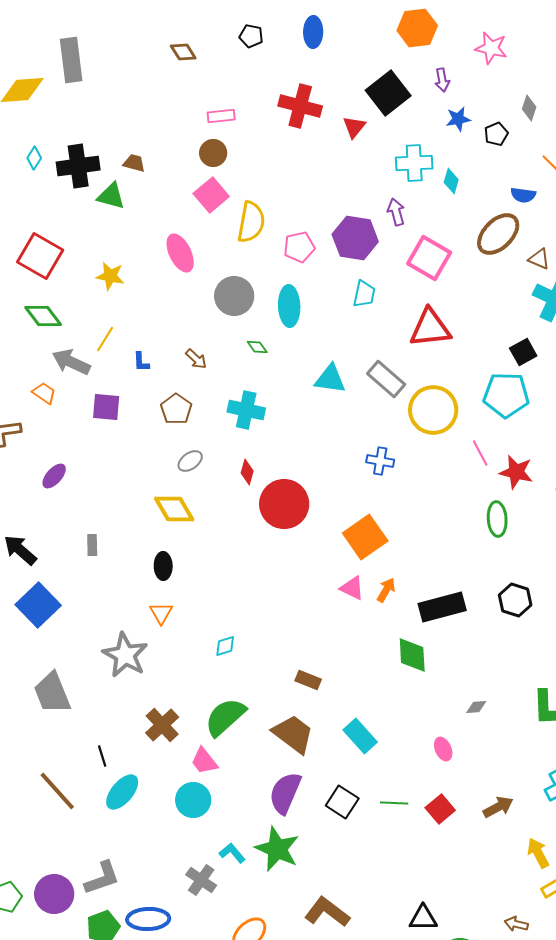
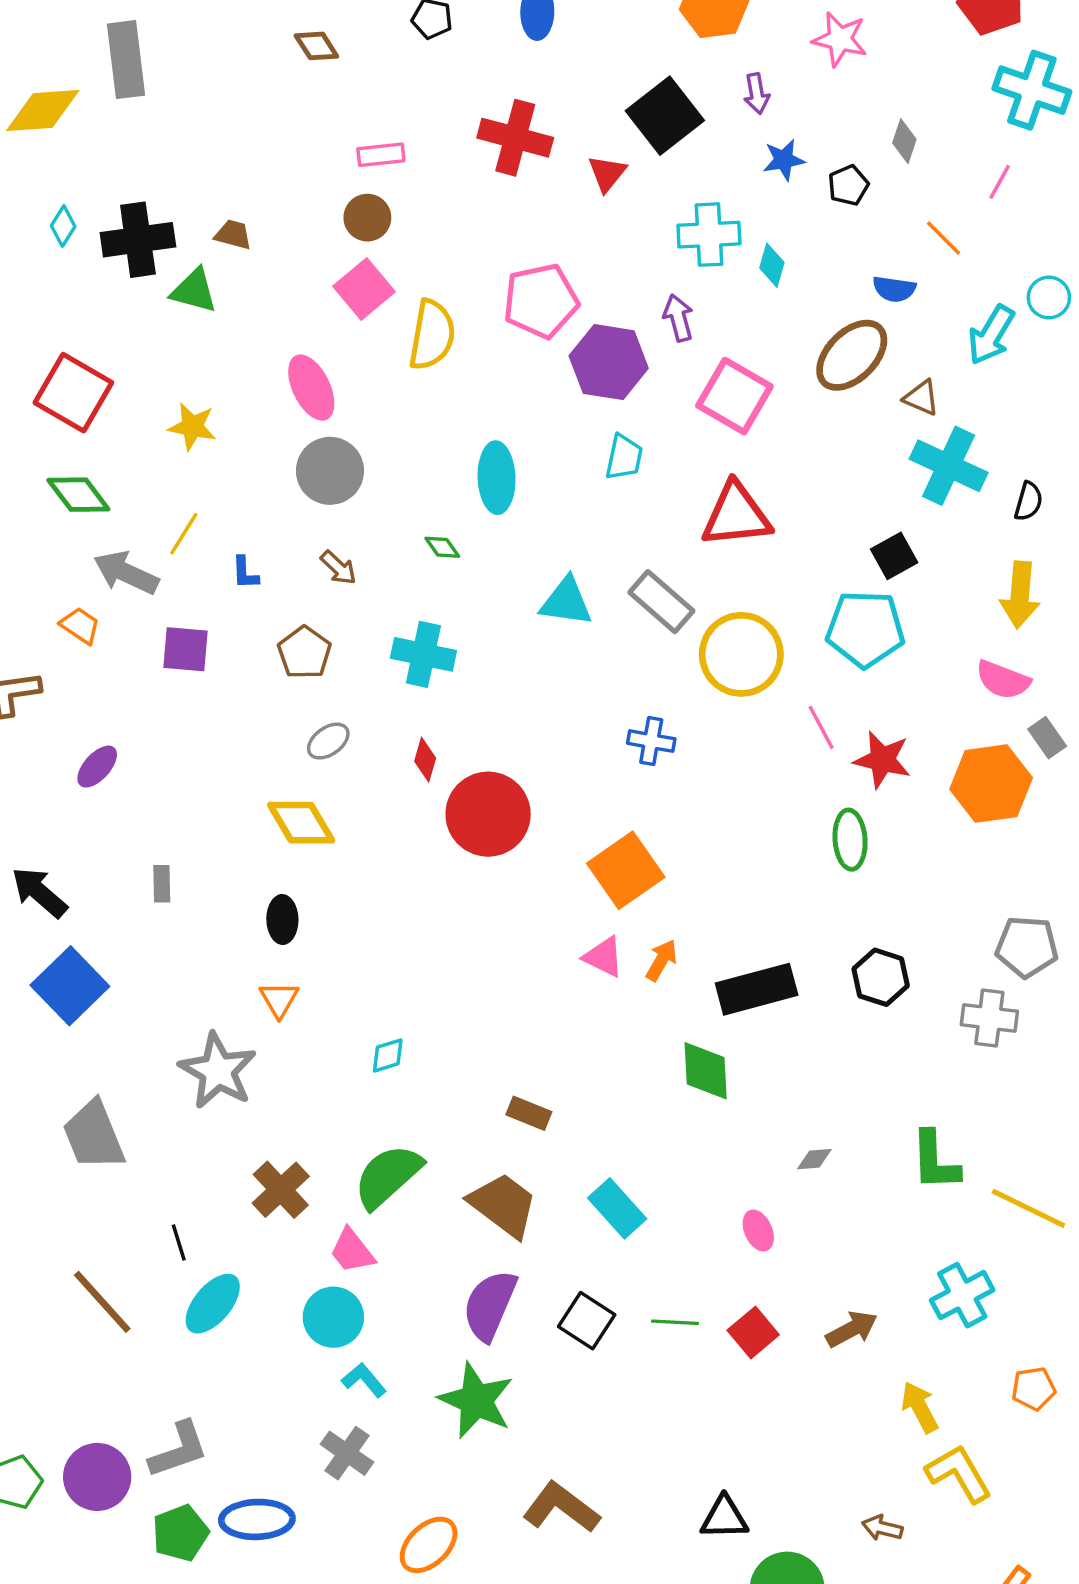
pink pentagon: (299, 247) -> (541, 301), moved, size x1.4
gray circle: (234, 296) -> (330, 471), moved
cyan L-shape: (232, 853) -> (364, 1380), moved

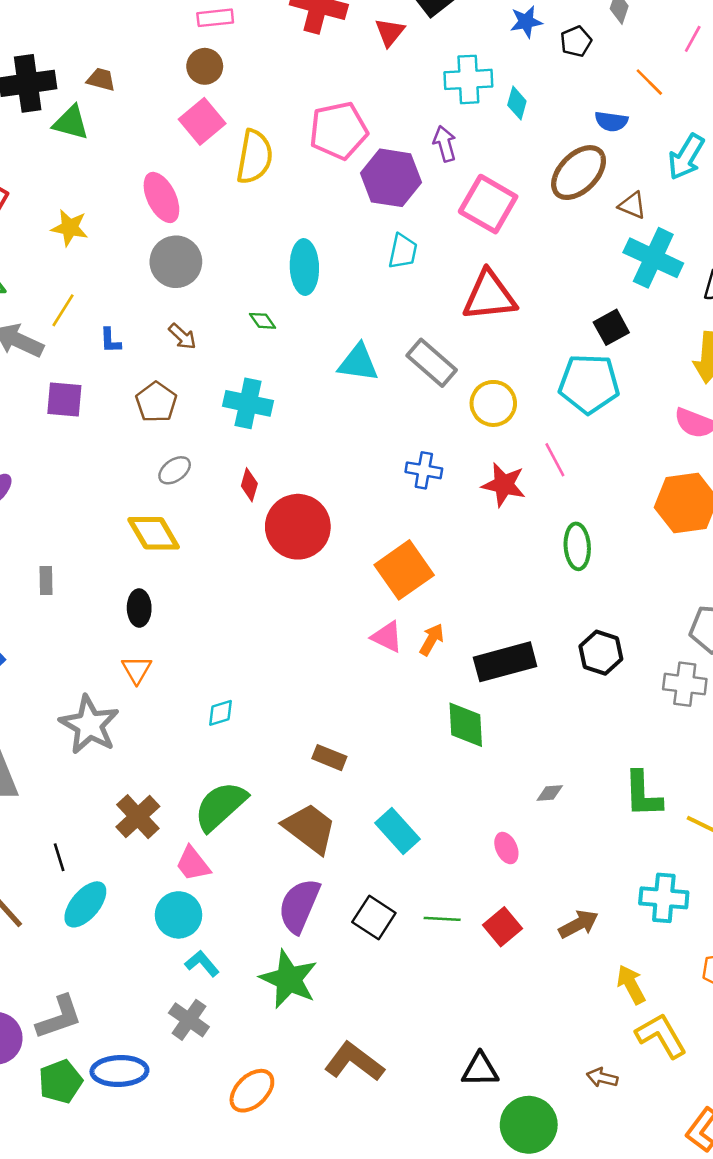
yellow circle: (741, 654) -> (493, 403), size x0.7
red star: (882, 760) -> (504, 485), moved
cyan cross: (962, 1295) -> (664, 898), turned 33

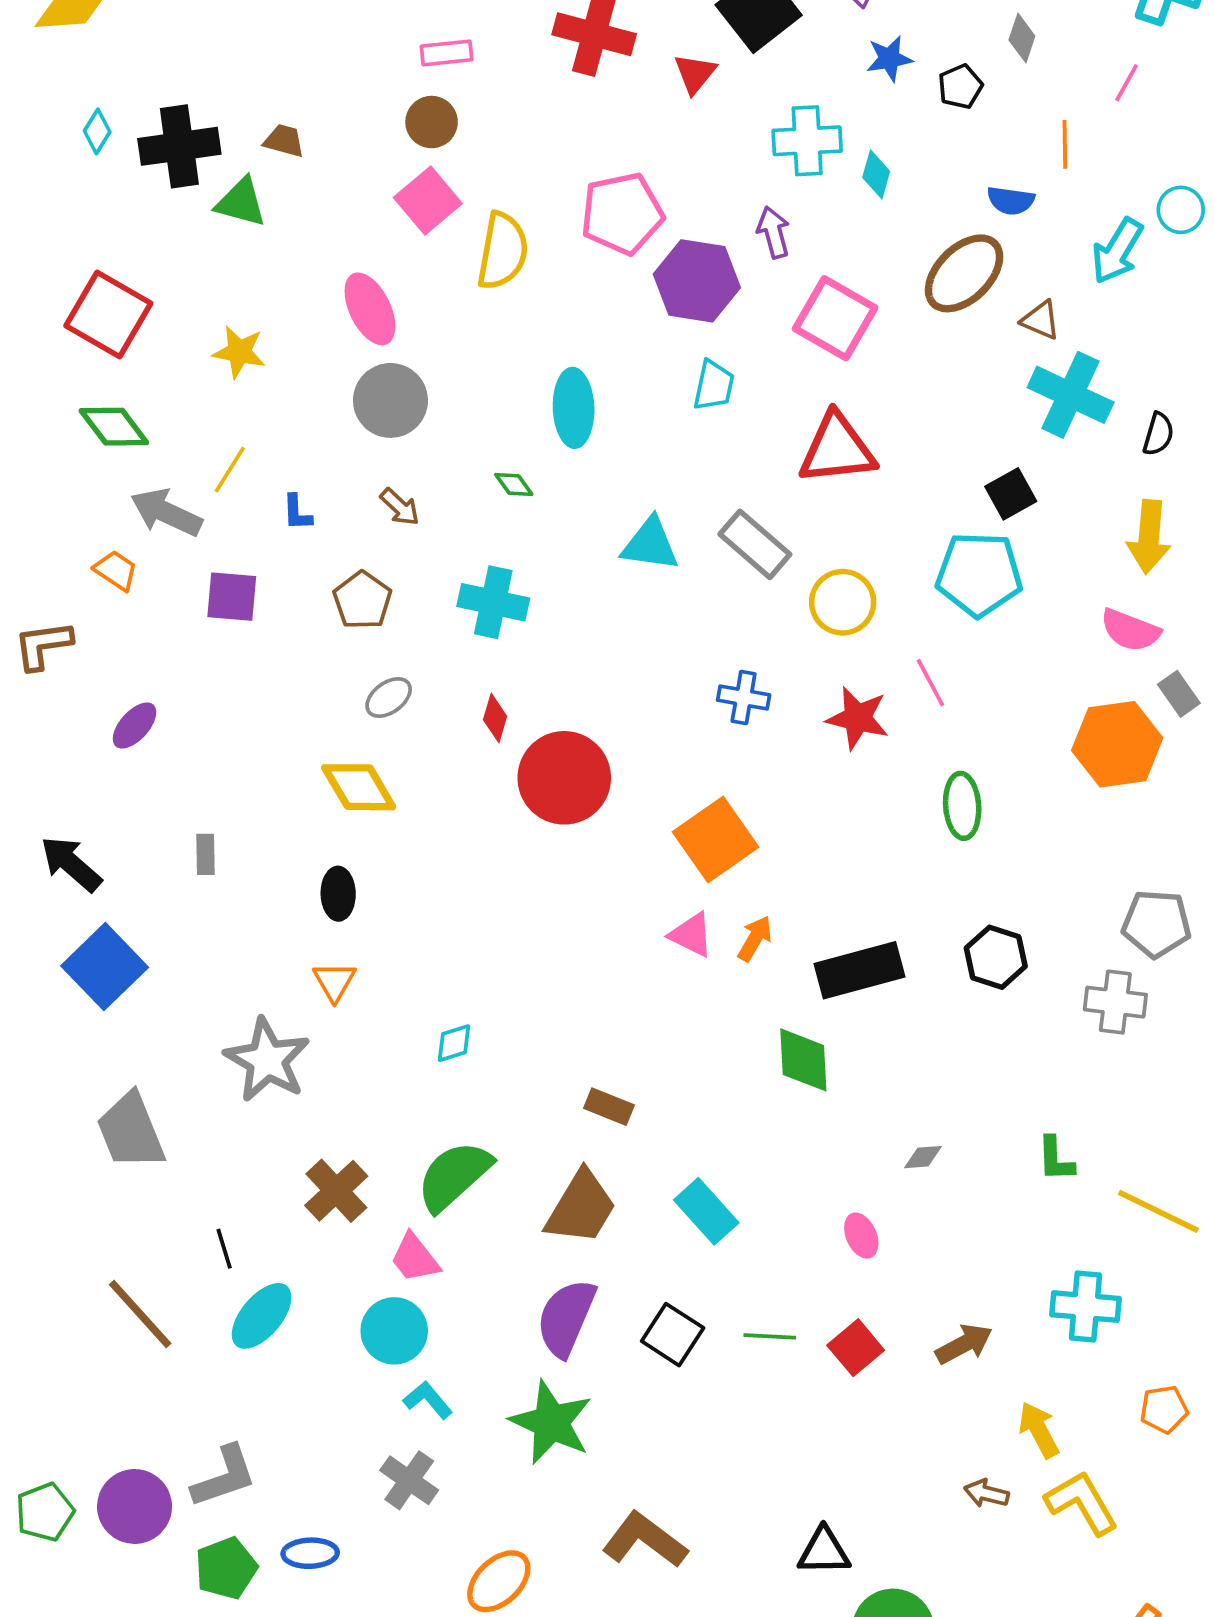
orange line: (649, 82) -> (1065, 144), turned 44
green L-shape: (643, 794) -> (1056, 1159), size x0.7
brown trapezoid: (310, 828) -> (581, 1208), turned 84
blue ellipse: (119, 1071) -> (310, 1553), size x0.7
brown arrow: (602, 1078) -> (986, 1493), moved

